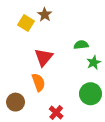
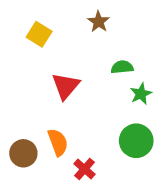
brown star: (45, 15) -> (99, 22), moved
orange semicircle: (38, 82) -> (58, 142), moved

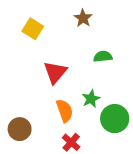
green star: (141, 94) -> (91, 99), moved
orange semicircle: (58, 142) -> (65, 111), moved

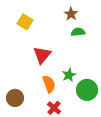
brown star: (83, 18) -> (71, 14), moved
green semicircle: (103, 56) -> (78, 32), moved

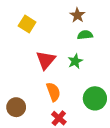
green star: (69, 75) -> (75, 61), moved

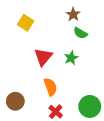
green semicircle: (85, 35) -> (80, 33), turned -144
green circle: (95, 98) -> (90, 106), moved

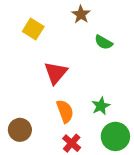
brown star: (73, 14) -> (81, 14), moved
green star: (71, 58) -> (101, 106), moved

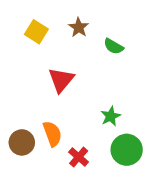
brown star: (81, 14) -> (79, 27), moved
orange semicircle: (65, 111) -> (52, 134), moved

